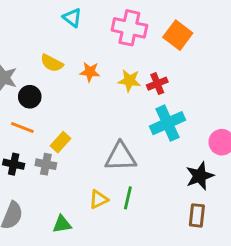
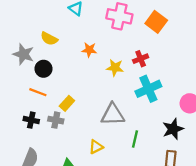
yellow semicircle: (52, 63) -> (49, 39), moved
yellow star: (129, 81) -> (115, 68), moved
green line: (128, 198) -> (135, 139), moved

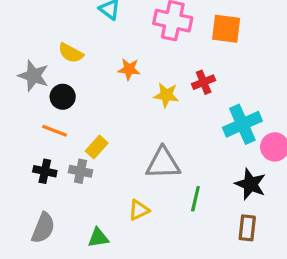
orange square: (156, 22) -> (226, 29), turned -30
cyan cross: (148, 89) -> (242, 124), moved
black star: (173, 129) -> (250, 184), turned -30

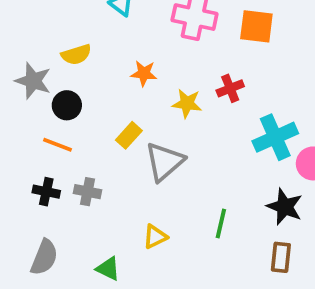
yellow semicircle: (71, 53) -> (76, 55), turned -45
yellow rectangle: (97, 147) -> (129, 135), moved
gray triangle: (163, 163) -> (164, 162), moved, turned -39
green triangle: (98, 238) -> (108, 269), turned 35

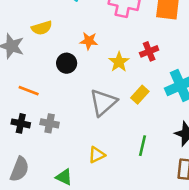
yellow star: (187, 103) -> (119, 62), turned 30
black circle: (67, 105) -> (67, 63), moved
yellow rectangle: (129, 135) -> (140, 95), moved

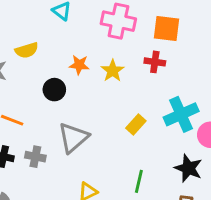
red cross: (149, 51) -> (155, 62), moved, turned 30
yellow star: (119, 62) -> (113, 71), moved
gray triangle: (103, 102) -> (73, 138), moved

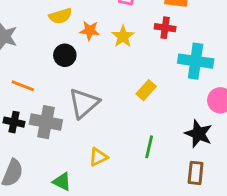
yellow semicircle: (27, 50) -> (60, 16), moved
cyan cross: (181, 114) -> (196, 61), moved, turned 32
gray cross: (35, 157) -> (46, 122), size x1.5

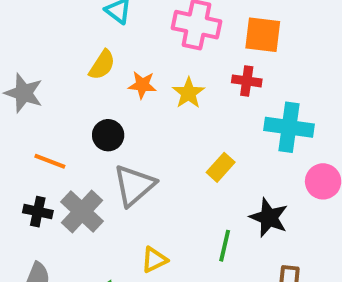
yellow semicircle: (60, 16) -> (102, 65), turned -40
black circle: (65, 55) -> (108, 135), moved
gray cross: (46, 122) -> (82, 212), turned 32
black star: (198, 134) -> (269, 218), moved

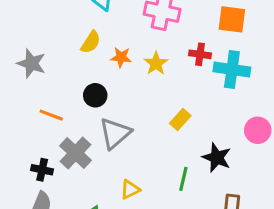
orange square: (263, 35) -> (232, 19), moved
cyan cross: (289, 127) -> (232, 69), moved
black cross: (38, 212) -> (42, 170), moved

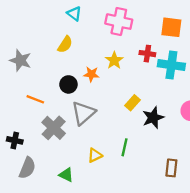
orange star: (121, 57) -> (91, 74), moved
black star: (217, 158) -> (153, 118), moved, turned 30
black cross: (42, 170) -> (15, 140), moved
green line: (183, 179) -> (125, 147), moved

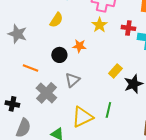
yellow star: (114, 60) -> (99, 25), moved
gray triangle: (83, 113) -> (72, 80), size x0.7
yellow triangle: (95, 155) -> (82, 117), size x1.6

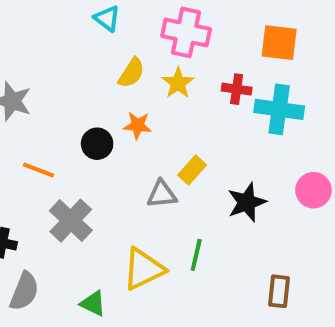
yellow semicircle: (56, 20) -> (131, 73), moved
yellow rectangle: (115, 71) -> (192, 170), moved
gray triangle: (72, 80) -> (162, 194), moved, turned 35

